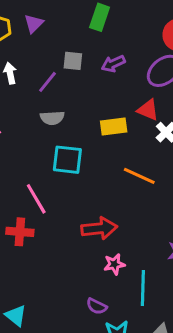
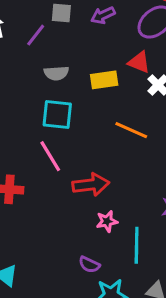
gray semicircle: (52, 118) -> (56, 73), moved
pink line: (36, 199) -> (50, 156), moved

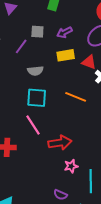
yellow rectangle: (104, 80) -> (66, 55), moved
orange line: (131, 130) -> (76, 97), moved

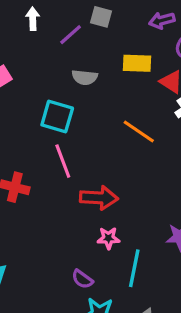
purple arrow: (64, 32) -> (162, 20), moved
cyan square: (37, 98) -> (57, 116), moved

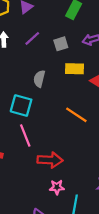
gray square: (101, 17) -> (61, 44), moved, turned -32
purple line: (71, 35) -> (32, 38), moved
gray semicircle: (85, 77) -> (39, 79), turned 98

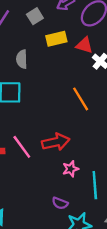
orange line: (76, 115) -> (81, 99), moved, turned 40
pink line: (25, 136) -> (22, 147), moved

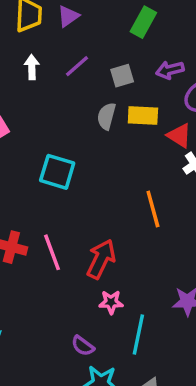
gray semicircle: (22, 59) -> (106, 116), moved
red arrow: (56, 142) -> (101, 259), turned -68

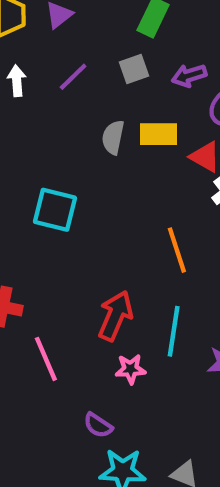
gray square: (122, 76) -> (134, 69), moved
pink line: (52, 252) -> (46, 359), moved
cyan line: (138, 335) -> (174, 331), moved

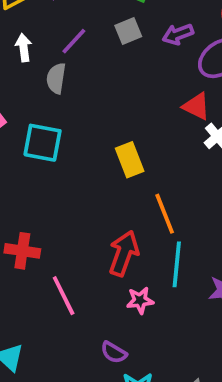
yellow rectangle: (158, 134) -> (130, 160), moved, turned 72
gray semicircle: (113, 137) -> (56, 78), moved
cyan square: (55, 210) -> (43, 143), moved
orange line: (177, 250) -> (165, 214), moved

